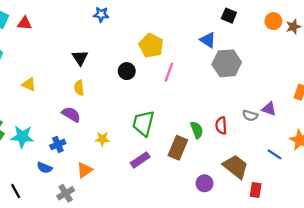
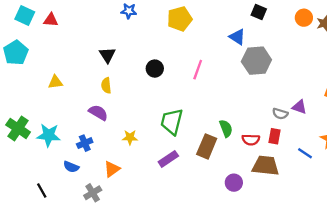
yellow pentagon: (151, 46) -> (180, 19), moved, turned 30
yellow triangle: (29, 84) -> (55, 82), turned -32
red semicircle: (221, 126) -> (251, 140), moved, turned -84
brown trapezoid: (236, 167) -> (265, 166), turned -32
red rectangle: (256, 190) -> (275, 136), moved

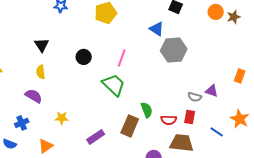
green trapezoid: (172, 122) -> (114, 85), moved, turned 120

